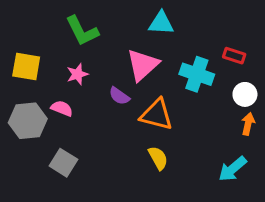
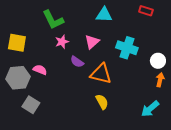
red rectangle: (234, 56) -> (146, 11), moved
pink triangle: (143, 65) -> (92, 42), size x0.7
pink star: (77, 74) -> (62, 42), moved
gray square: (63, 163) -> (31, 105), moved

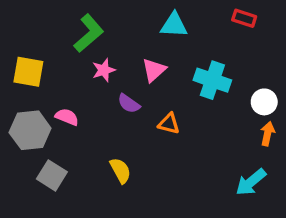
green L-shape: (53, 20) -> (89, 33), turned -105
orange triangle: (101, 74) -> (169, 124), size x0.6
yellow semicircle: (102, 102) -> (120, 170), moved

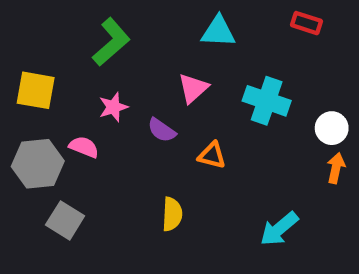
pink star: (104, 70) -> (113, 107), moved
yellow semicircle: (120, 170) -> (172, 214), moved, turned 32
cyan arrow: (251, 182) -> (279, 229), moved

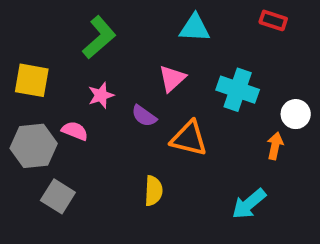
orange triangle: (212, 155) -> (189, 138), size x1.5
orange arrow: (336, 168) -> (275, 146), moved

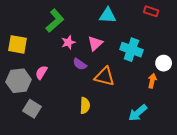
pink star: (101, 95) -> (68, 42), moved
pink semicircle: (75, 131) -> (41, 72), turned -80

